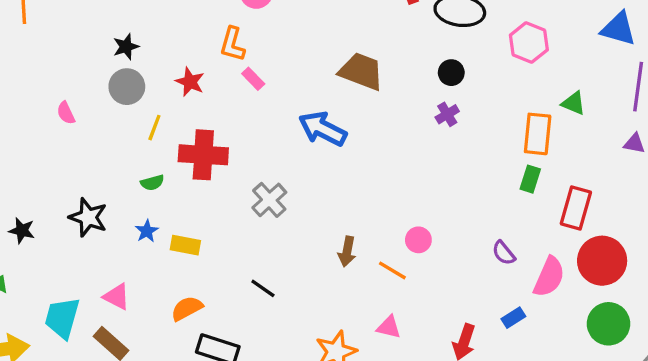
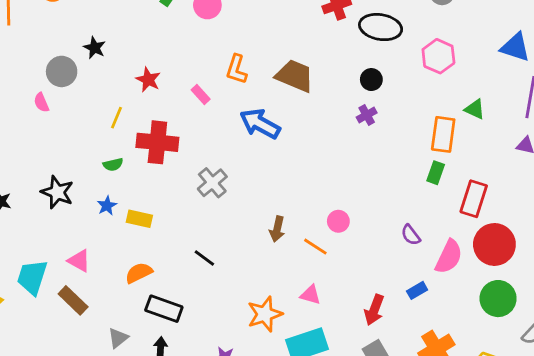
orange L-shape: (232, 44) -> (236, 69), moved
black star: (126, 47) -> (95, 48), turned -30
pink rectangle: (253, 79) -> (201, 94), moved
gray circle: (127, 87) -> (62, 71), moved

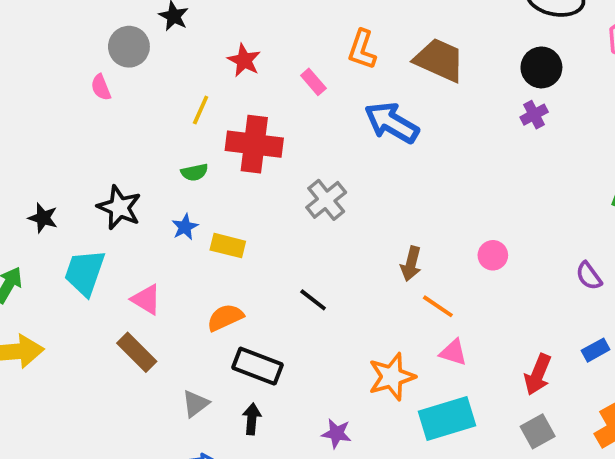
black circle: (371, 80) -> (541, 67), size x1.4
orange line: (315, 247) -> (438, 306), moved
cyan trapezoid: (32, 277) -> (85, 273), moved

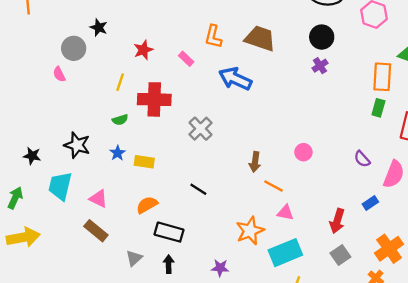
red star: (244, 60) -> (143, 50), turned 30

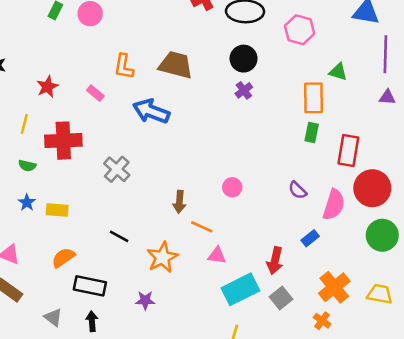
green semicircle: (120, 120) -> (27, 166), turned 35
orange star: (250, 231) -> (162, 257), moved
cyan rectangle: (285, 253) -> (240, 289), moved
gray triangle: (134, 258) -> (53, 317), turned -36
purple star: (220, 268) -> (145, 300), moved

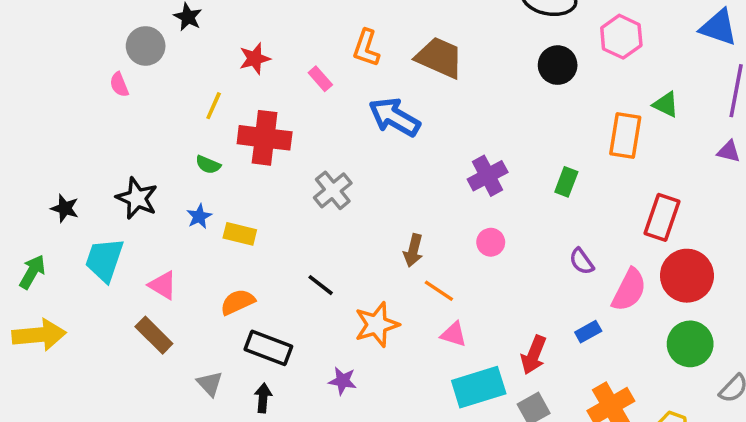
black circle: (244, 59) -> (558, 65), moved
purple cross: (244, 90) -> (488, 176), moved, size x1.5
green rectangle: (312, 132) -> (566, 182), moved

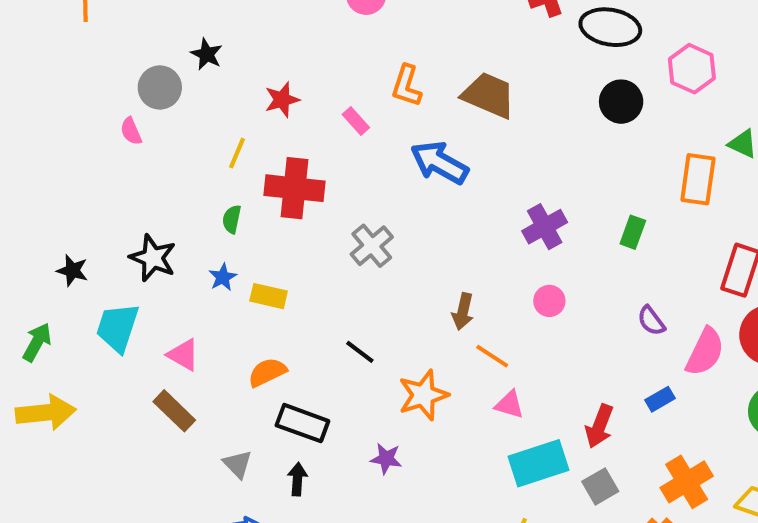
green semicircle: (208, 165) -> (232, 219), turned 80

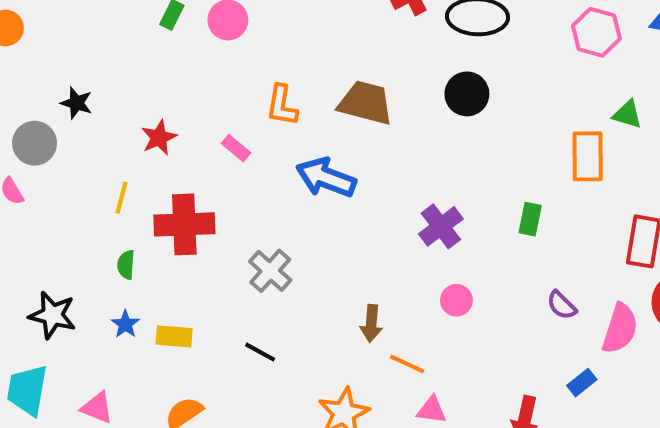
pink hexagon: (692, 69) -> (596, 32), moved
black circle: (621, 102) -> (467, 94), moved
black line: (360, 352) -> (260, 352), moved

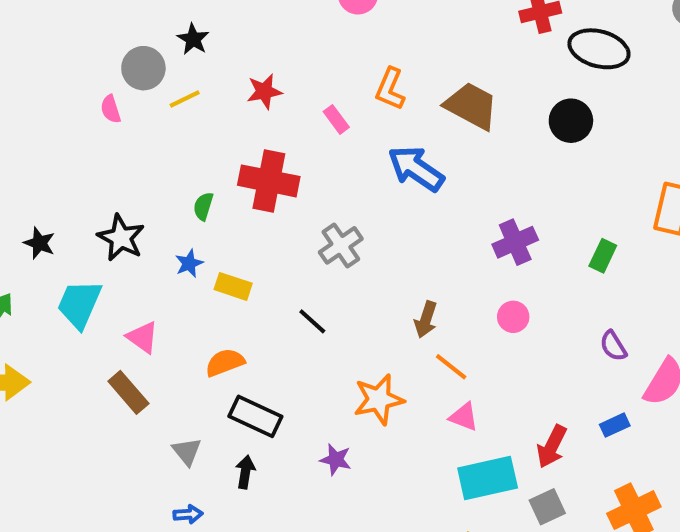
yellow line: (121, 198) -> (185, 99), moved, turned 36

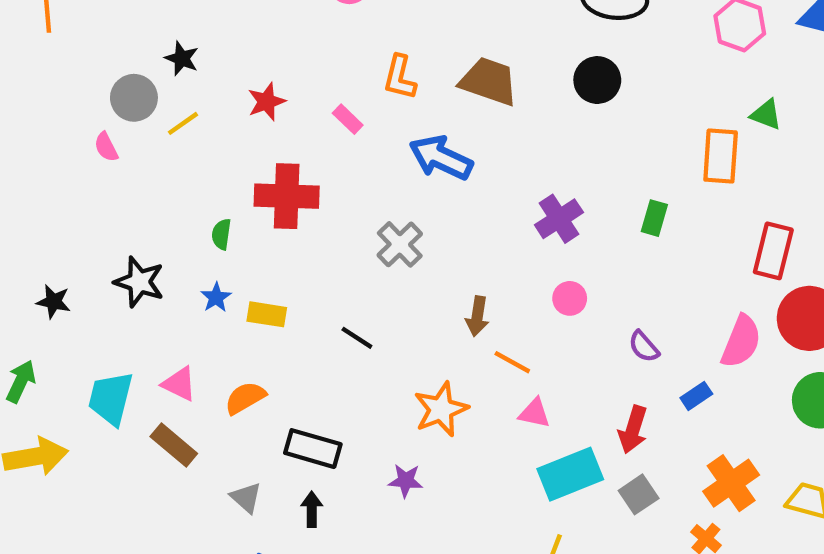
gray cross: (341, 245) -> (400, 244), moved
cyan trapezoid: (79, 304) -> (111, 398), moved
purple semicircle: (613, 346) -> (644, 347), moved
orange semicircle: (225, 362) -> (245, 398), moved

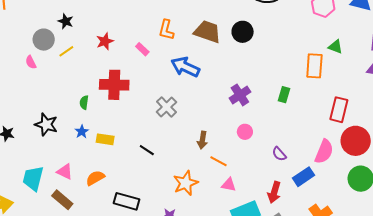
black circle: (597, 80) -> (243, 32), moved
blue rectangle: (696, 396) -> (303, 177), size x1.5

